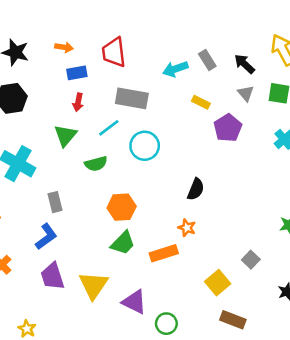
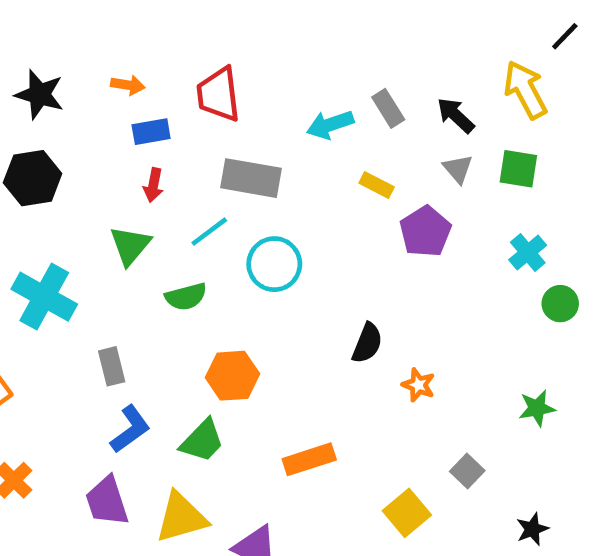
orange star: (187, 228) -> (418, 385), moved
blue L-shape: (46, 237) -> (130, 429), moved
green trapezoid: (123, 243) -> (202, 441), moved
yellow triangle: (93, 285) -> (181, 517), turned 40

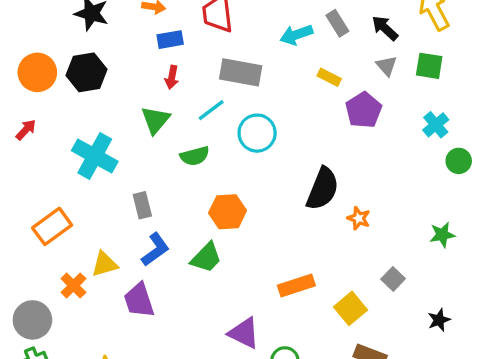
black semicircle: (367, 343) -> (323, 189), size x1.5
orange rectangle: (309, 459) -> (296, 286), moved
yellow triangle: (181, 517) -> (105, 264), moved, size x0.7

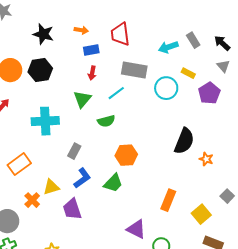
cyan circle: (257, 133) -> (166, 88), moved
cyan cross: (95, 156) -> (45, 121), turned -32
gray rectangle: (142, 205) -> (74, 151), turned 42
orange rectangle: (296, 286) -> (168, 200), turned -50

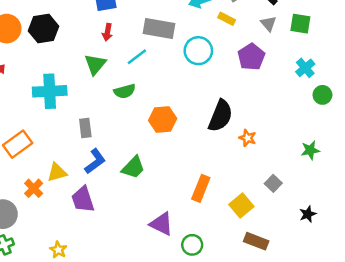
yellow rectangle: (188, 73) -> (227, 19), moved
gray rectangle: (74, 151) -> (85, 128), turned -35
orange hexagon: (126, 155) -> (163, 119), moved

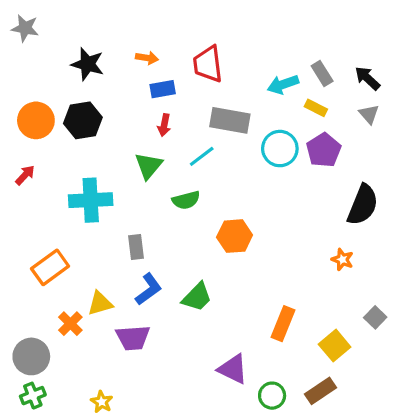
purple pentagon: (251, 57) -> (324, 150), moved
black semicircle: (220, 116) -> (363, 205), moved
purple trapezoid: (83, 199) -> (133, 338), turned -76
brown rectangle: (256, 241) -> (321, 391), moved, turned -55

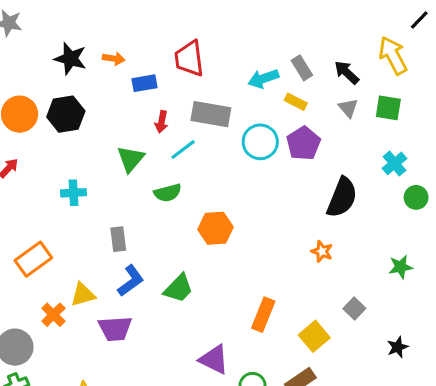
orange arrow: (147, 58) -> (114, 59), moved
red arrow: (164, 125) -> (161, 122), moved
cyan cross: (91, 200) -> (74, 193), size x0.6

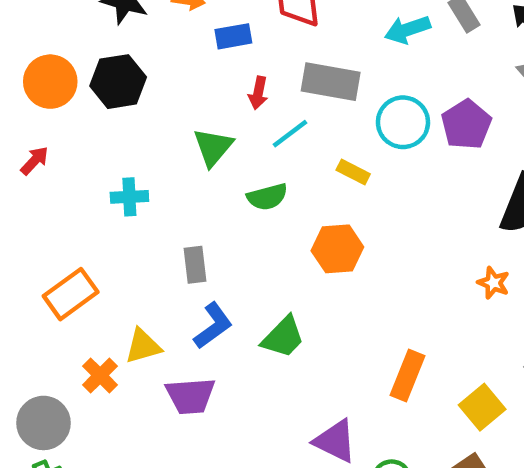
yellow rectangle: (296, 102) -> (353, 172), moved

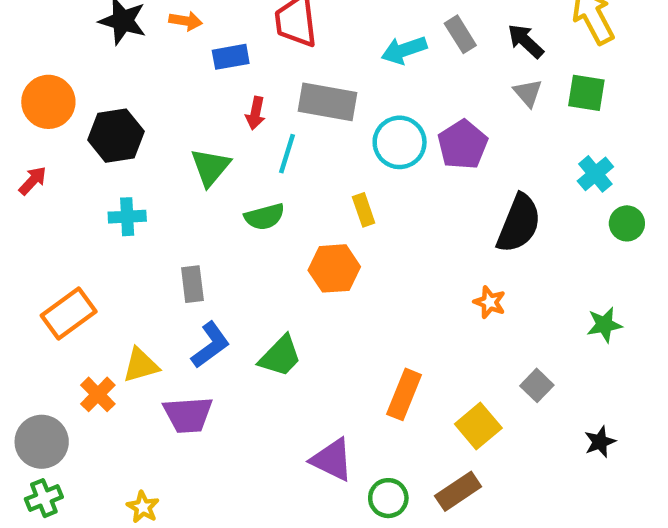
black hexagon: (118, 82) -> (116, 136), moved
cyan line: (290, 134) -> (287, 154), turned -36
yellow rectangle: (353, 172) -> (364, 210), moved, turned 44

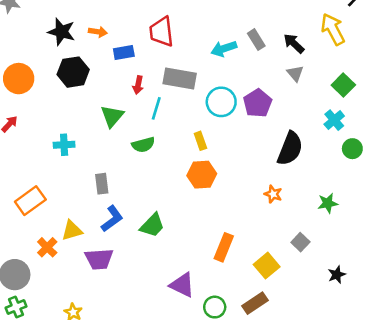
green square: (586, 93) -> (343, 85), moved, turned 35
black hexagon: (116, 136) -> (73, 72), moved
orange hexagon: (334, 268) -> (202, 175), moved
green star: (604, 325) -> (328, 203), moved

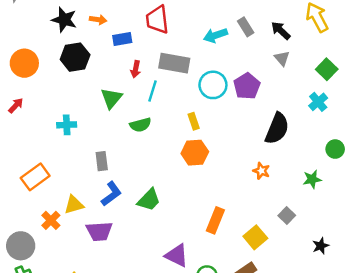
green circle: (352, 149) -> (335, 149), moved

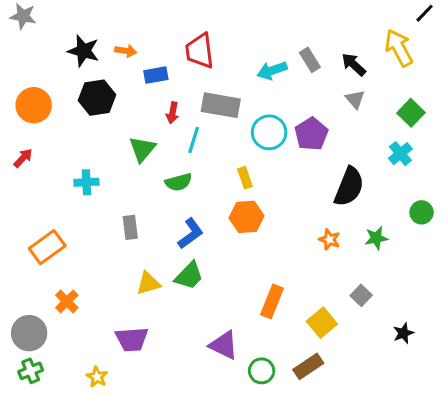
green star: (312, 179) -> (376, 238), moved
blue L-shape: (111, 194) -> (191, 234), moved
yellow triangle: (74, 205) -> (148, 283), moved
purple trapezoid: (99, 231) -> (132, 339), moved

